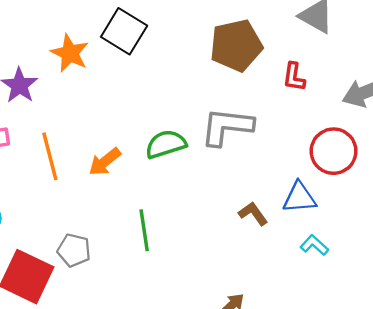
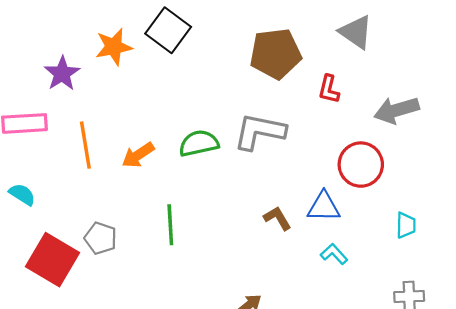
orange star: (70, 53) -> (114, 47), turned 30

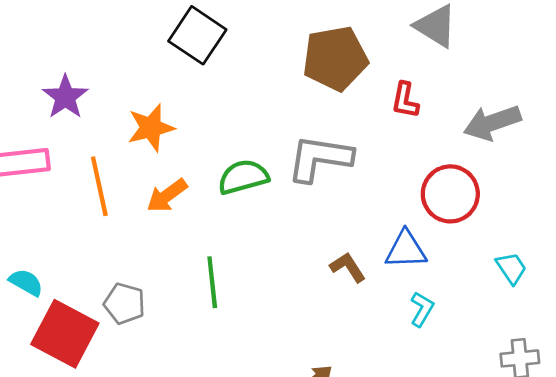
orange star: (114, 47) -> (151, 128), moved
cyan semicircle: (22, 194) -> (26, 282), moved
cyan trapezoid: (406, 225) -> (511, 268), turned -32
cyan L-shape: (334, 254) -> (422, 309), turned 76

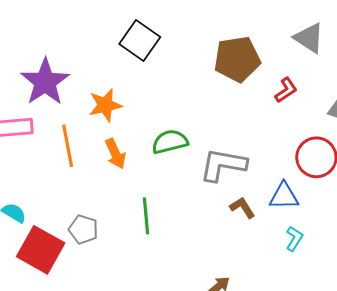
purple star: (65, 97) -> (45, 82), size x1.5
red L-shape: (405, 100) -> (286, 90), turned -136
gray L-shape: (320, 158) -> (223, 165), moved
orange arrow: (167, 196) -> (115, 154), turned -80

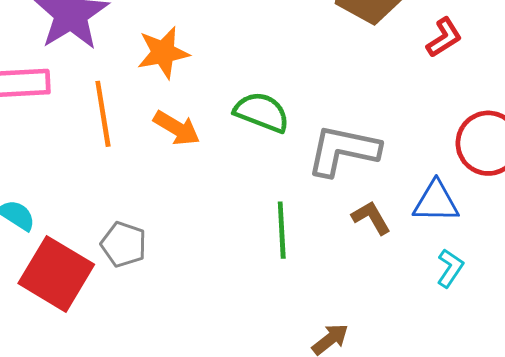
green semicircle: (170, 142) -> (262, 112), turned 33
orange arrow: (115, 154) -> (177, 128), turned -36
green line: (146, 216) -> (282, 230), moved

